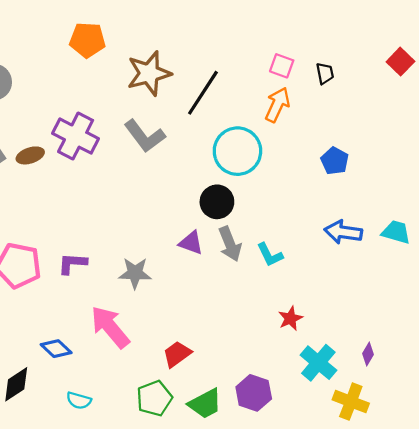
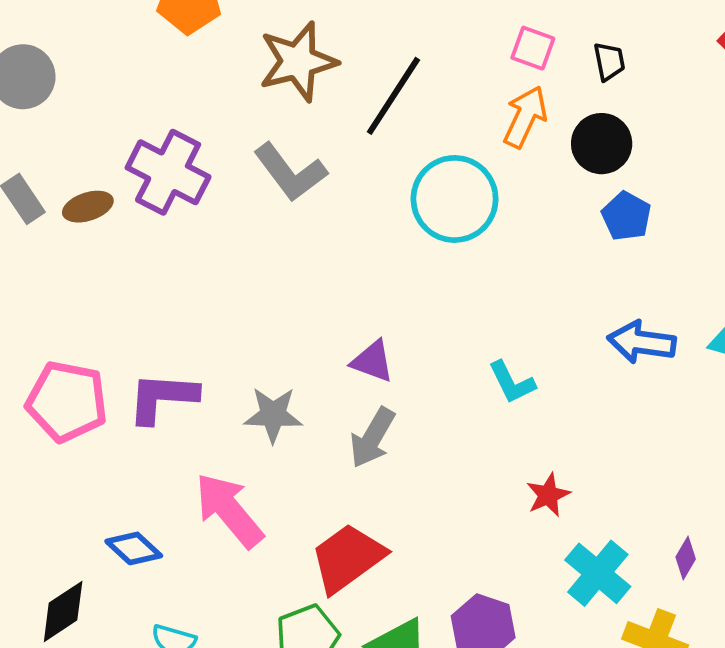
black circle: (217, 202) -> (602, 144), moved
gray arrow: (230, 244) -> (372, 438), moved, turned 52
purple L-shape: (72, 263) -> (162, 398), size x1.4
red trapezoid: (177, 354) -> (348, 558), size x1.5

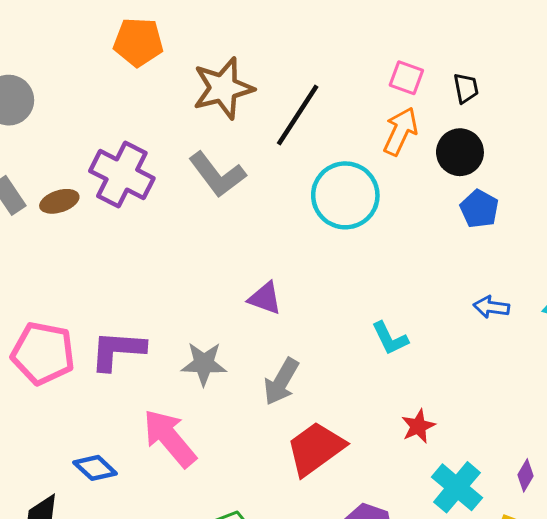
blue arrow: (642, 342) -> (491, 307), size x0.7
purple triangle: (372, 361) -> (265, 298), moved
red trapezoid: (348, 558) -> (316, 449), moved

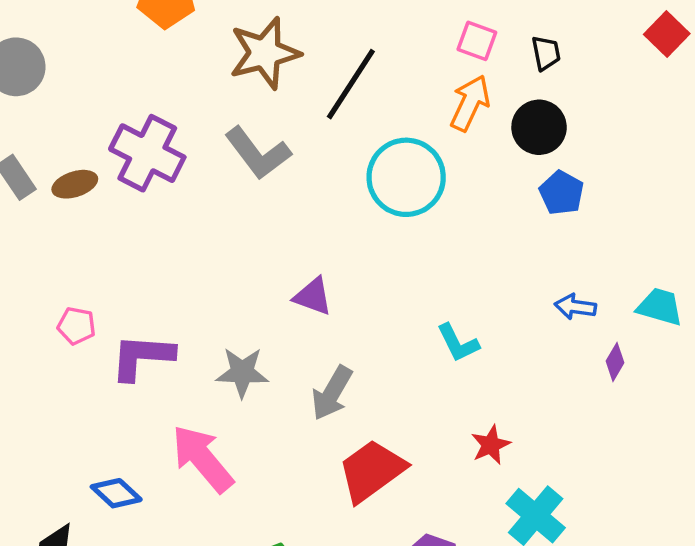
pink pentagon: (43, 353) -> (76, 326), moved, size x0.5
purple diamond: (526, 475) -> (615, 362), moved

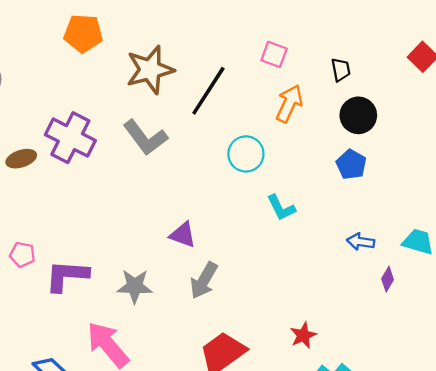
pink square: (477, 41) -> (274, 54), moved
black circle: (539, 127) -> (358, 115), moved
cyan circle: (406, 177) -> (246, 154), size x0.7
cyan L-shape: (458, 343) -> (281, 208), moved
gray arrow: (332, 393) -> (204, 280), moved

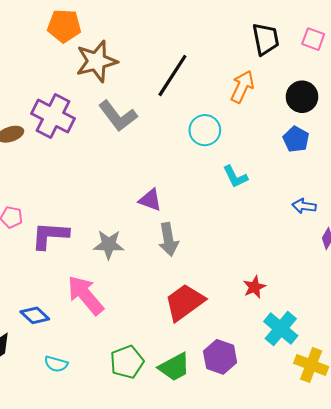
pink square: (274, 54) -> (313, 39), moved
brown star: (150, 70) -> (97, 61), moved
black trapezoid: (341, 70) -> (266, 39), moved, size x1.6
gray arrow: (204, 280) -> (168, 239), turned -40

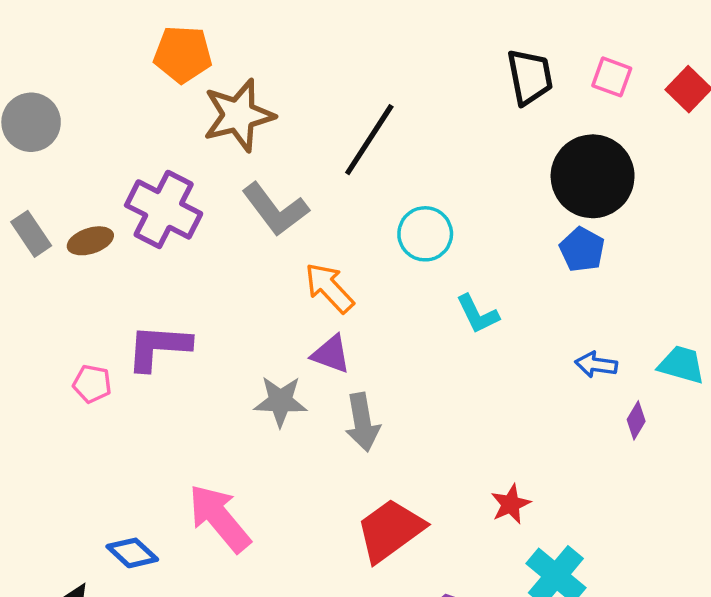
orange arrow: (242, 87) -> (329, 288), moved, turned -68
black circle: (302, 97) -> (593, 176), size x1.5
purple L-shape: (50, 235) -> (158, 347), moved
gray star: (109, 245) -> (280, 401), moved

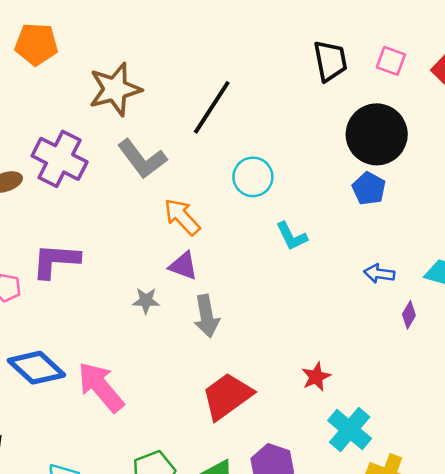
orange pentagon: (183, 54) -> (36, 44), moved
gray star: (280, 401) -> (146, 301), size x0.7
blue diamond: (132, 553) -> (36, 368), moved, size x1.5

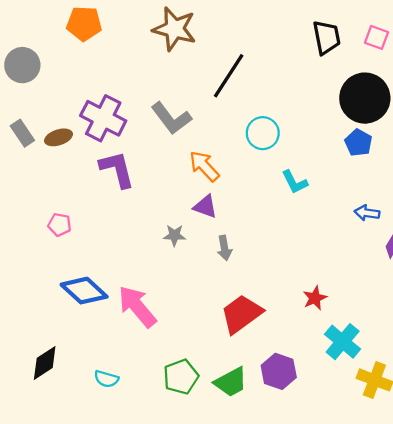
brown star: (115, 89) -> (174, 29), moved, turned 30
purple L-shape: (56, 261) -> (117, 169), moved, turned 72
gray arrow: (207, 316) -> (224, 248), size x0.7

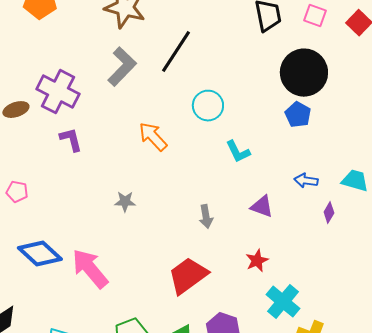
gray L-shape: (171, 118) -> (122, 67), moved, turned -99
purple L-shape: (117, 169) -> (71, 140), size x0.7
purple triangle: (205, 207) -> (262, 207), moved
gray arrow: (224, 248) -> (206, 217), moved

